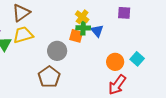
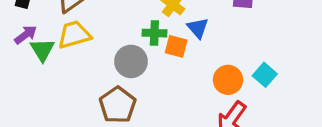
green cross: (83, 28) -> (154, 33), moved
orange square: (76, 36) -> (176, 46), moved

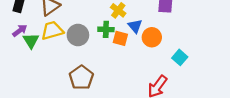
gray circle: (131, 61) -> (78, 35), moved
orange circle: (228, 80) -> (152, 37), moved

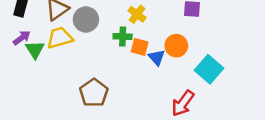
blue triangle: (135, 26) -> (157, 57), moved
gray circle: (78, 35) -> (86, 19), moved
cyan square: (180, 57) -> (209, 69), size x1.5

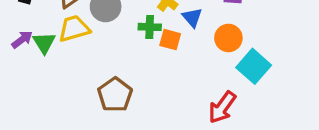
purple arrow: (22, 38) -> (22, 40), moved
orange circle: (176, 46) -> (228, 38), moved
blue triangle: (157, 57) -> (192, 18), moved

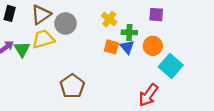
blue triangle: (192, 18) -> (127, 47), moved
green cross: (150, 27) -> (129, 32), moved

